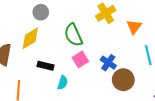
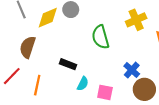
yellow diamond: (30, 38) -> (48, 18), moved
pink square: (80, 59) -> (105, 92), moved, turned 35

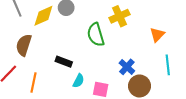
yellow cross: (136, 20) -> (119, 16), moved

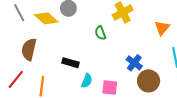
yellow diamond: (43, 16) -> (46, 18), turned 70
green semicircle: (96, 35) -> (100, 33), size x0.6

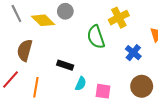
green semicircle: (100, 33) -> (96, 37), size x1.6
blue cross: (134, 63) -> (133, 53), moved

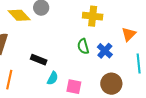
yellow cross: (119, 18) -> (93, 16), turned 30
green semicircle: (96, 37) -> (83, 46), moved, size x0.7

